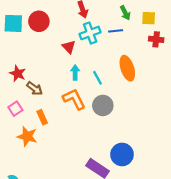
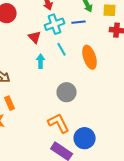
cyan line: (97, 78) -> (62, 49), moved
orange L-shape: (74, 99) -> (59, 123), moved

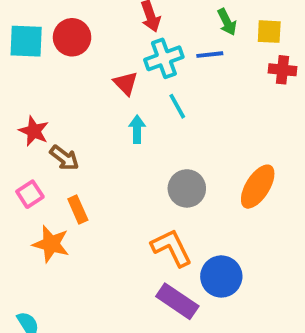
orange ellipse: (90, 57) -> (258, 187), moved, turned 50

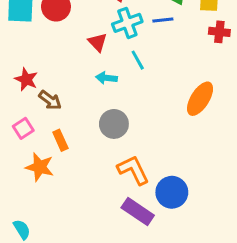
cyan arrow: (137, 129) -> (106, 78), turned -84
orange ellipse: (258, 187) -> (200, 99), moved
gray circle: (187, 188) -> (114, 124), moved

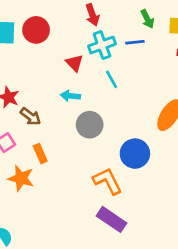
cyan arrow: (106, 78) -> (70, 96), moved
gray circle: (114, 124) -> (90, 125), moved
blue circle: (172, 192) -> (135, 154), moved

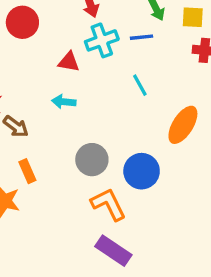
red triangle: (74, 63) -> (69, 62), turned -36
cyan line: (112, 79) -> (140, 85), moved
gray circle: (90, 125) -> (92, 160), moved

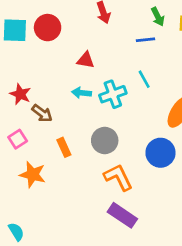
cyan cross: (102, 40) -> (113, 94), moved
orange rectangle: (27, 171) -> (64, 147), moved
blue circle: (142, 171) -> (160, 153), moved

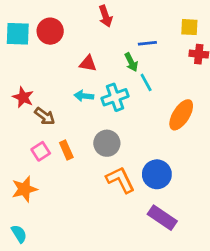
green arrow: (158, 17) -> (131, 62), moved
pink square: (18, 139) -> (41, 151), moved
blue circle: (160, 153) -> (157, 174), moved
orange star: (33, 174) -> (24, 189), moved, turned -30
purple rectangle: (122, 215) -> (162, 218), moved

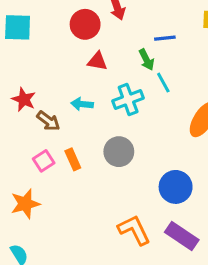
red circle: (50, 31) -> (85, 24), moved
cyan arrow: (84, 96) -> (82, 104), moved
orange L-shape: (120, 180) -> (134, 230), moved

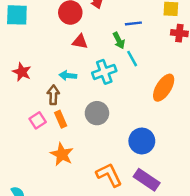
brown arrow: (48, 121) -> (53, 95), moved, turned -126
orange star: (25, 204) -> (62, 154), moved, turned -30

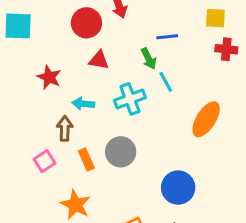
red star: (22, 72) -> (49, 77), moved
orange rectangle: (61, 119) -> (86, 160), moved

